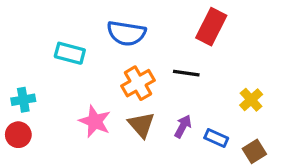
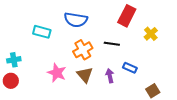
yellow cross: (251, 100) -> (151, 34), moved
purple arrow: (183, 126) -> (110, 76), turned -40
blue rectangle: (216, 138) -> (130, 68), moved

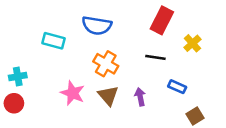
black line: (112, 44) -> (155, 57), moved
orange cross: (83, 50) -> (106, 64), turned -30
blue rectangle: (130, 68) -> (177, 87), moved

